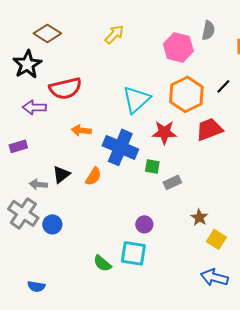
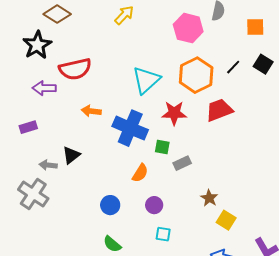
orange semicircle: (93, 176) -> (140, 173), moved
blue circle: (52, 224) -> (110, 205), moved
cyan square: (133, 253) -> (163, 234), moved, size x0.6

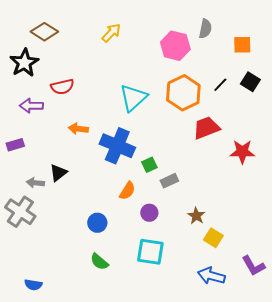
red semicircle: (75, 69) -> (62, 87), size x0.7
red star: (174, 113) -> (242, 152), moved
green square: (162, 147) -> (149, 165), turned -35
purple circle: (154, 205) -> (149, 213), moved
cyan square: (163, 234) -> (150, 252), size x1.8

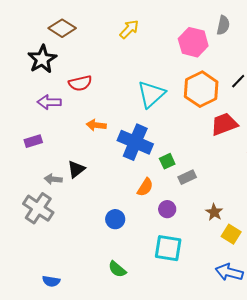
green semicircle: (99, 262) -> (117, 269), moved

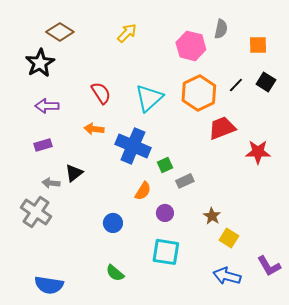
red semicircle: (80, 83) -> (101, 93), moved, turned -110
purple rectangle: (33, 141) -> (43, 145), moved
blue semicircle: (51, 281) -> (49, 285), size x1.6

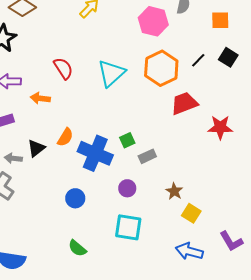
orange arrow: (94, 129) -> (40, 98), moved
blue cross: (133, 146) -> (95, 153), moved
orange semicircle: (143, 191) -> (65, 137), moved

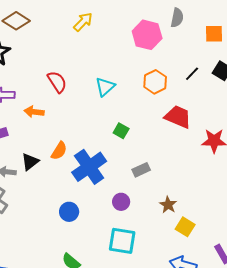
orange hexagon: (161, 68) -> (155, 82), size x0.7
cyan triangle: (111, 73) -> (105, 87), size x0.7
red trapezoid: (184, 103) -> (178, 117), turned 44
green square: (127, 140) -> (121, 131), moved, turned -35
blue cross: (95, 153) -> (89, 167), turned 32

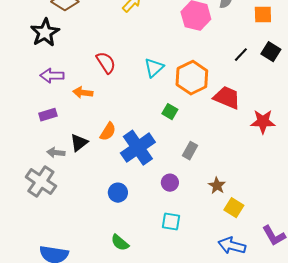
orange hexagon: (155, 82) -> (192, 78), moved, size x1.4
gray rectangle: (141, 170) -> (190, 151), turned -36
cyan square: (122, 241) -> (171, 222), size x0.7

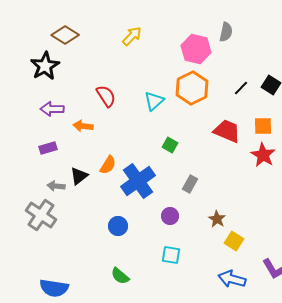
orange square: (263, 15) -> (263, 126), moved
orange hexagon: (192, 78) -> (192, 88), moved
red star: (263, 122) -> (263, 155), turned 30

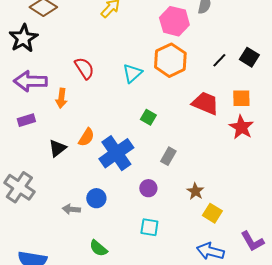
purple arrow: (52, 109) -> (30, 81), size x1.4
orange arrow: (83, 126) -> (61, 98), turned -90
gray arrow: (56, 186) -> (71, 209), moved

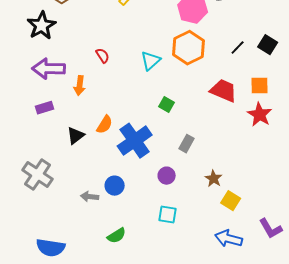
red semicircle: (84, 68) -> (103, 56), size x0.7
green semicircle: (98, 248) -> (117, 236), turned -72

